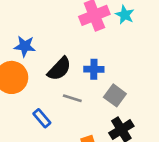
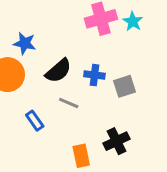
gray square: (115, 95) -> (124, 86), moved, turned 30

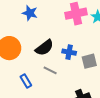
blue star: (25, 43) -> (30, 13), moved

